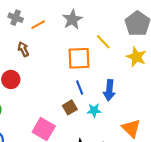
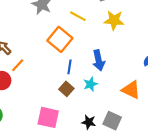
orange line: (38, 25) -> (18, 65), moved
orange square: (79, 58) -> (60, 39), turned -30
blue line: (80, 87) -> (70, 67), turned 48

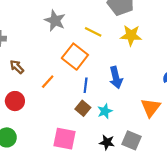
orange line: (18, 65) -> (48, 82), moved
cyan star: (90, 84) -> (105, 111), moved
orange triangle: (131, 90) -> (151, 108), turned 42

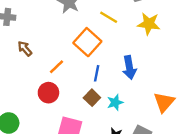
red circle: (15, 101) -> (48, 93), moved

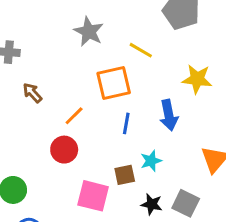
yellow star: (149, 24) -> (197, 79), moved
orange square: (87, 42) -> (114, 83), turned 36
brown square: (92, 98) -> (125, 175), moved, turned 35

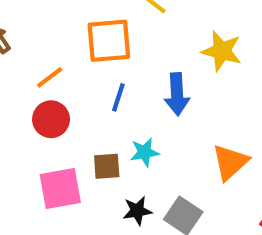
red circle: (64, 150) -> (51, 119), moved
pink square: (93, 196) -> (60, 188), turned -32
black star: (152, 204) -> (137, 211), turned -30

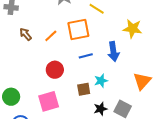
orange line: (50, 77) -> (51, 36), moved
blue line: (118, 97) -> (86, 56), turned 64
pink square: (60, 188) -> (49, 101), moved

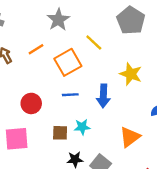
orange square: (78, 29) -> (68, 62), turned -30
orange line: (51, 36) -> (36, 49), moved

